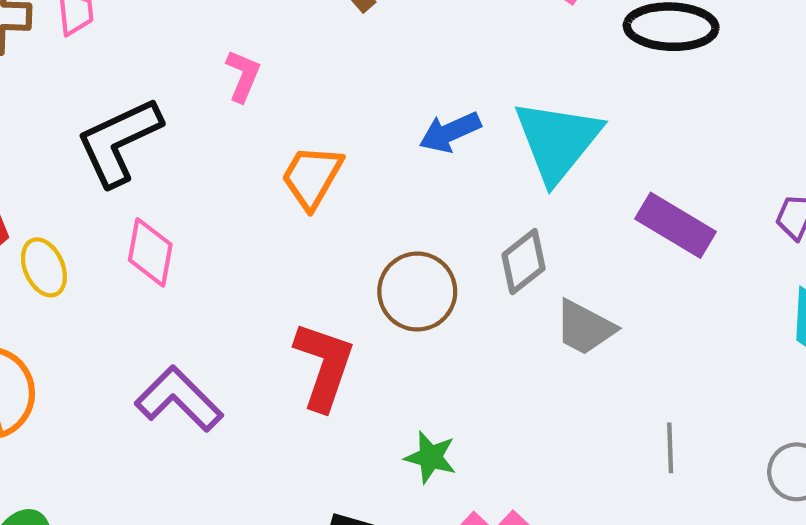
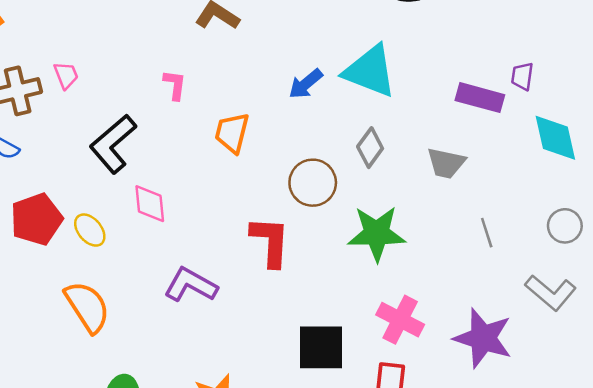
cyan triangle: (557, 141) -> (370, 71), turned -32
purple rectangle: (675, 225) -> (480, 98), moved
gray trapezoid: (585, 328) -> (446, 163), moved
green star: (430, 457) -> (377, 233), moved, size x1.8

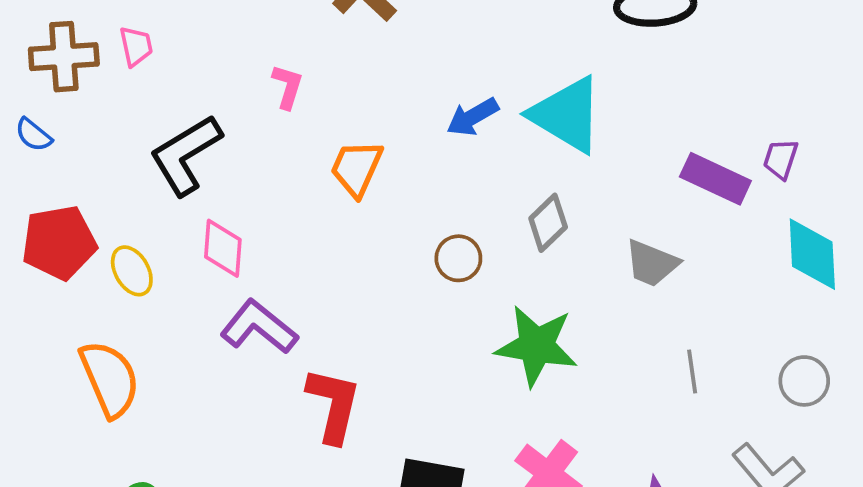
brown circle: (313, 183) -> (458, 258), size x0.7
red L-shape: (270, 242) -> (334, 405), moved
purple L-shape: (191, 285) -> (259, 327), moved

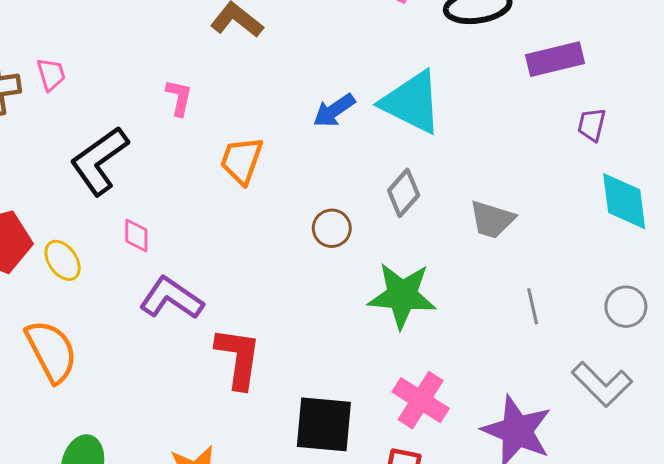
purple rectangle: (715, 179) -> (555, 59), moved, turned -34
pink diamond: (223, 248) -> (136, 236), size x0.7

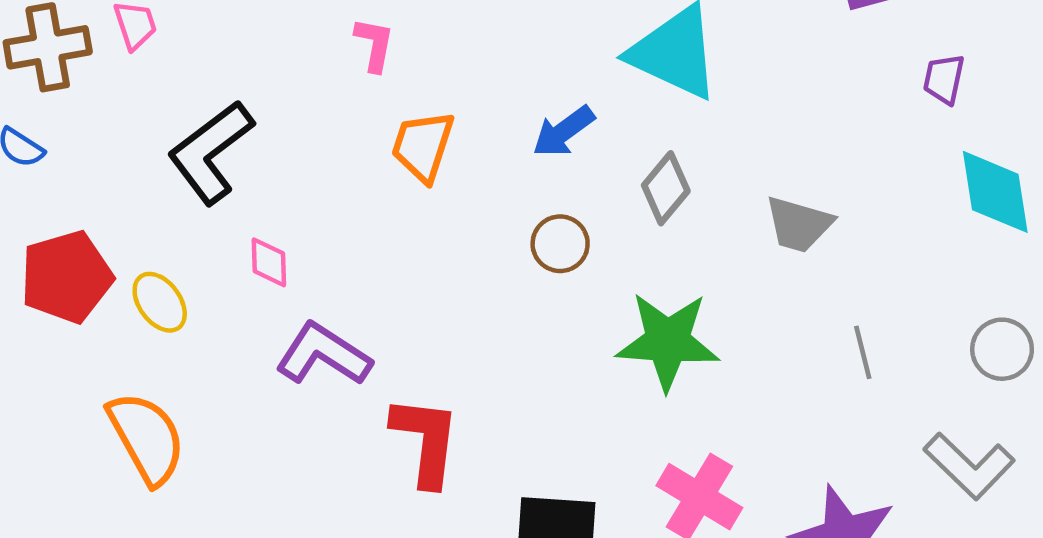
pink L-shape: (179, 98) -> (374, 44), moved
blue arrow: (334, 110) -> (563, 131), moved

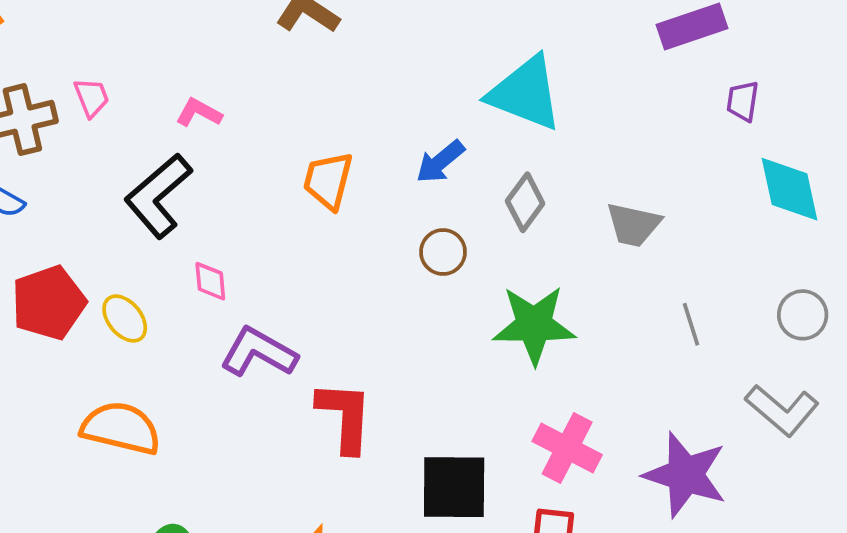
pink L-shape: (374, 44) -> (199, 113), moved, turned -69
orange semicircle: (147, 438) -> (121, 428), turned -44

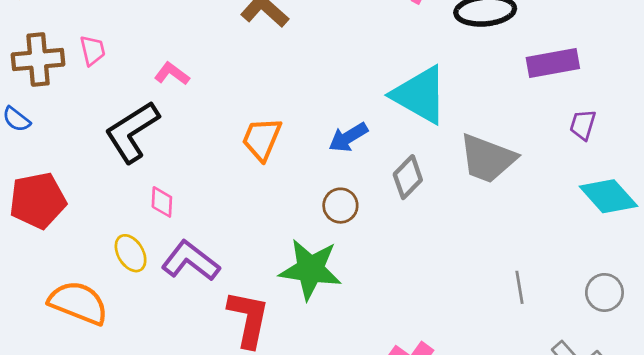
cyan diamond: (790, 189) -> (608, 196), turned -38
gray trapezoid: (633, 225) -> (488, 158), moved, size x1.4
yellow ellipse: (125, 318) -> (131, 253), moved
green star: (534, 325) -> (310, 269), moved

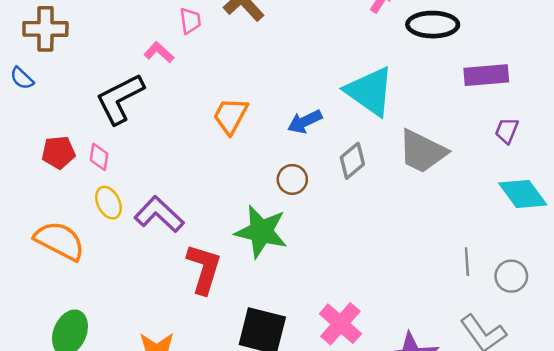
pink trapezoid: (93, 50) -> (190, 21), moved
red pentagon: (38, 200) -> (58, 152), moved, size x0.7
pink diamond: (162, 202) -> (99, 157), moved
gray line: (519, 287) -> (467, 262), moved

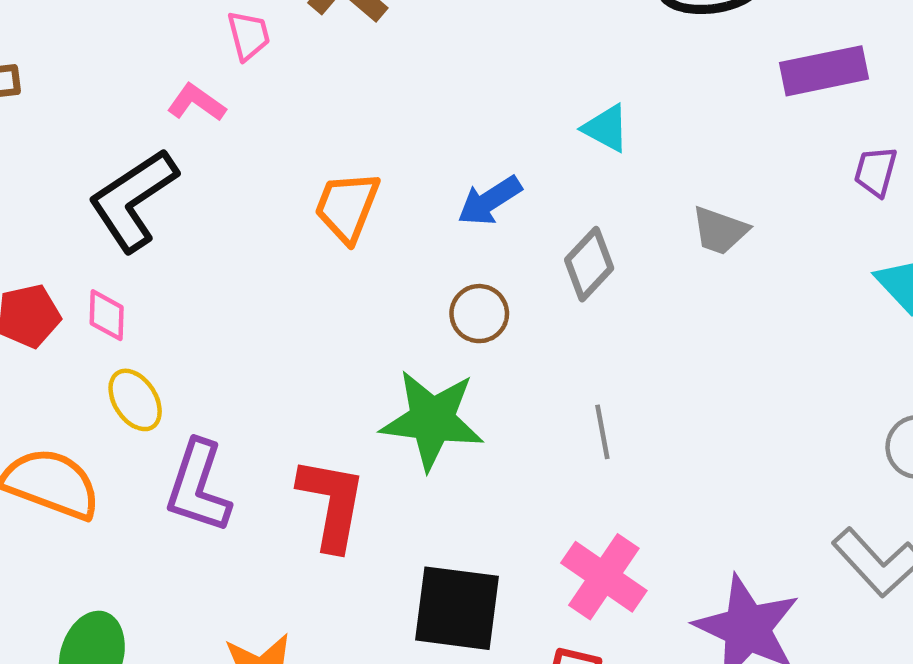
cyan triangle: (370, 91) -> (606, 128), size x0.5
gray trapezoid: (422, 151) -> (720, 231), size x0.6
purple L-shape: (159, 214) -> (198, 487), moved, turned -108
gray line: (467, 262) -> (602, 432), moved

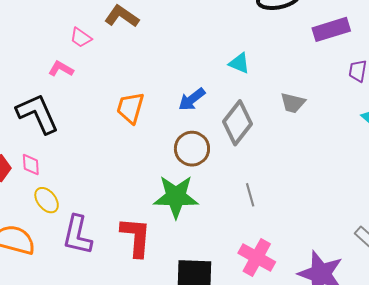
pink trapezoid: (249, 35) -> (81, 38), turned 145
black L-shape: (133, 200) -> (37, 114), turned 105
gray diamond: (589, 264) -> (238, 123), size x1.4
brown circle: (479, 314) -> (192, 149), size x1.4

